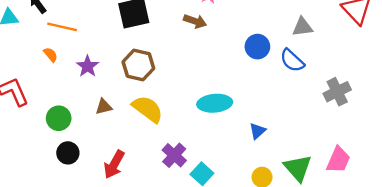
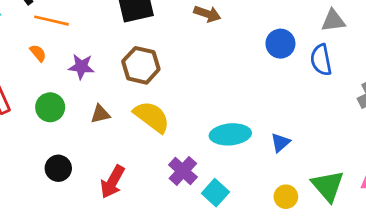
blue semicircle: (292, 60) -> (321, 60), turned 36
purple star: (88, 66) -> (81, 67), turned -30
cyan ellipse: (215, 103) -> (230, 134), moved
green circle: (59, 118) -> (50, 107), moved

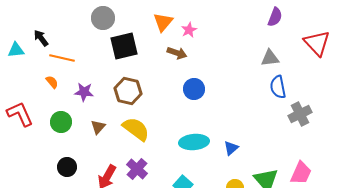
blue circle: (280, 44) -> (194, 89), moved
blue semicircle: (321, 60) -> (278, 87), moved
brown triangle: (100, 114) -> (98, 127), turned -35
purple cross: (183, 171) -> (137, 169), moved

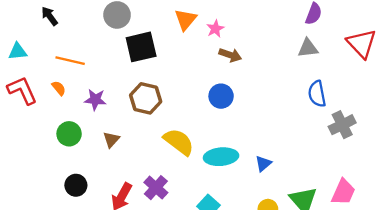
black arrow: (41, 38) -> (50, 16), moved
brown arrow: (177, 53) -> (230, 55), moved
gray triangle: (270, 58) -> (308, 48), moved
red L-shape: (20, 114) -> (22, 90), moved
yellow semicircle: (136, 129) -> (179, 142), moved

